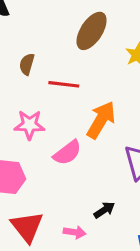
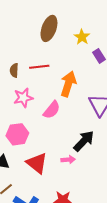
brown semicircle: (27, 64) -> (14, 70), moved
black arrow: (104, 210) -> (84, 141), size x1.6

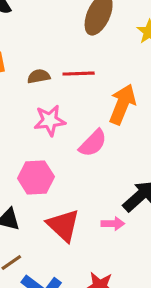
brown semicircle: (14, 70) -> (39, 76), turned 72

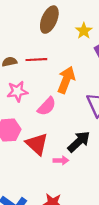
red triangle: (63, 225) -> (37, 144), moved

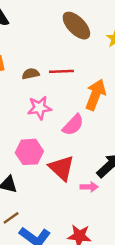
brown ellipse: (49, 20) -> (76, 26), turned -68

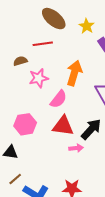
red line: (61, 71) -> (43, 44), moved
pink star: (40, 108) -> (39, 78), moved
red triangle: (62, 168) -> (63, 126), moved, turned -30

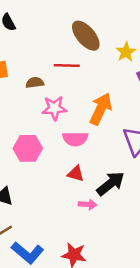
pink semicircle: (58, 99) -> (75, 139), turned 42
pink hexagon: (25, 124) -> (28, 148), moved
red triangle: (63, 126) -> (76, 174), size x0.6

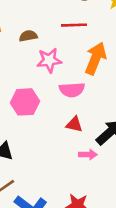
red line: (67, 65) -> (74, 25), moved

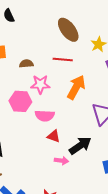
pink semicircle: (72, 90) -> (45, 116), moved
pink hexagon: (25, 102) -> (20, 101), moved

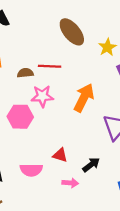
red line: (63, 60) -> (50, 66), moved
pink semicircle: (45, 116) -> (31, 170), moved
black arrow: (80, 146) -> (91, 165), size x0.7

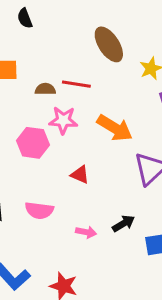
orange arrow: (84, 98) -> (115, 128), turned 88
red triangle: (60, 155) -> (80, 175), moved
black arrow: (91, 165) -> (123, 223), moved

